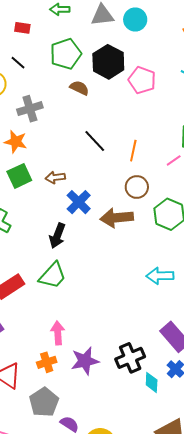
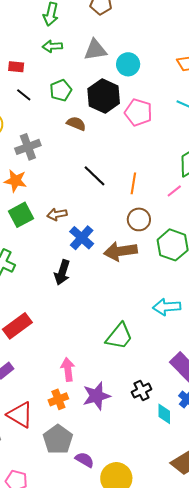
cyan circle: (135, 20) -> (128, 64), moved
green pentagon: (66, 54) -> (61, 90), size x0.7
black line: (18, 63) -> (24, 95), moved
green trapezoid: (53, 275) -> (119, 336), moved
black cross: (130, 358) -> (142, 391), size x0.7

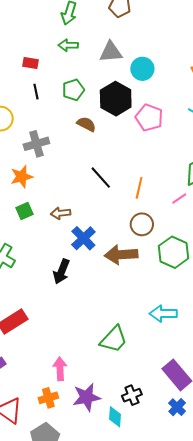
black line: (24, 95) -> (36, 92), turned 35
orange star: (15, 181) -> (22, 177), turned -30
green square: (21, 215) -> (25, 211), size x0.7
cyan diamond: (164, 414) -> (115, 417), moved

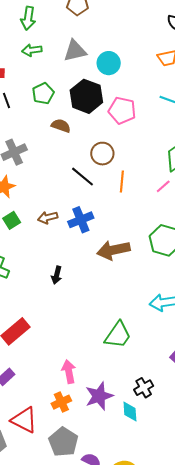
brown circle: (142, 224) -> (102, 154), moved
blue cross: (83, 238) -> (81, 220), moved, turned 30
black arrow: (61, 271) -> (57, 275), size x0.7

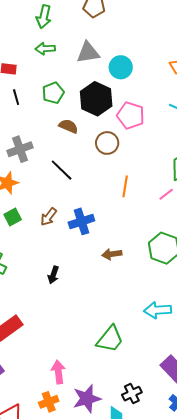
brown circle: (102, 154) -> (107, 143), moved
black line: (83, 177) -> (62, 170), moved
brown arrow: (48, 217) -> (49, 217), turned -42
brown arrow: (113, 250) -> (112, 254), size x0.6

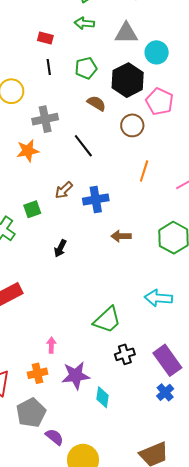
green square: (13, 217) -> (32, 209), moved
pink arrow: (58, 372) -> (51, 345), size x0.7
black cross: (132, 394) -> (125, 354), moved

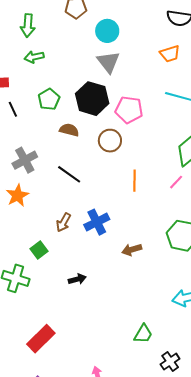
gray triangle: (126, 33) -> (108, 62), moved, turned -50
cyan circle: (157, 52) -> (107, 31), moved
black arrow: (60, 248) -> (77, 279), turned -114
green trapezoid: (107, 320) -> (143, 334), size x0.7

